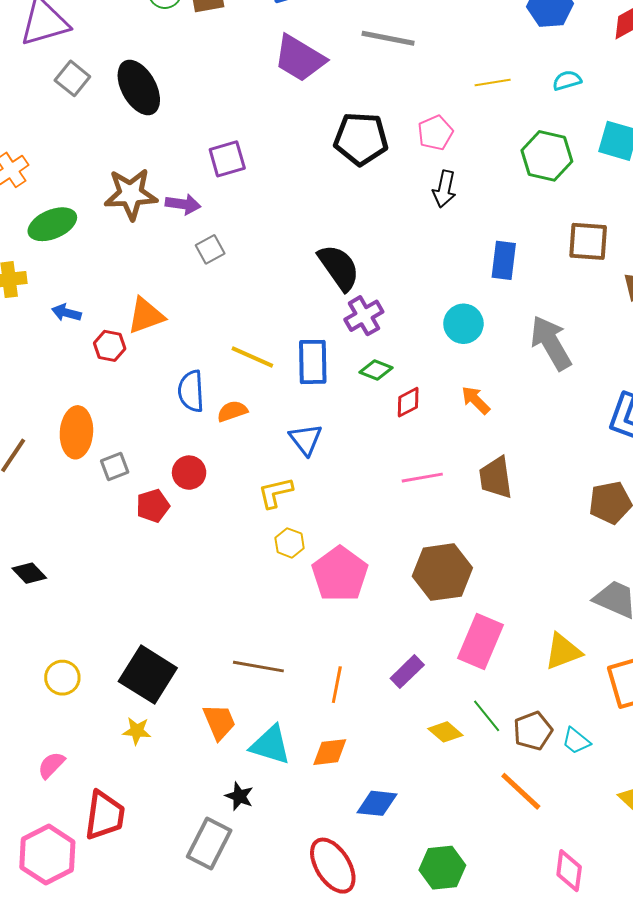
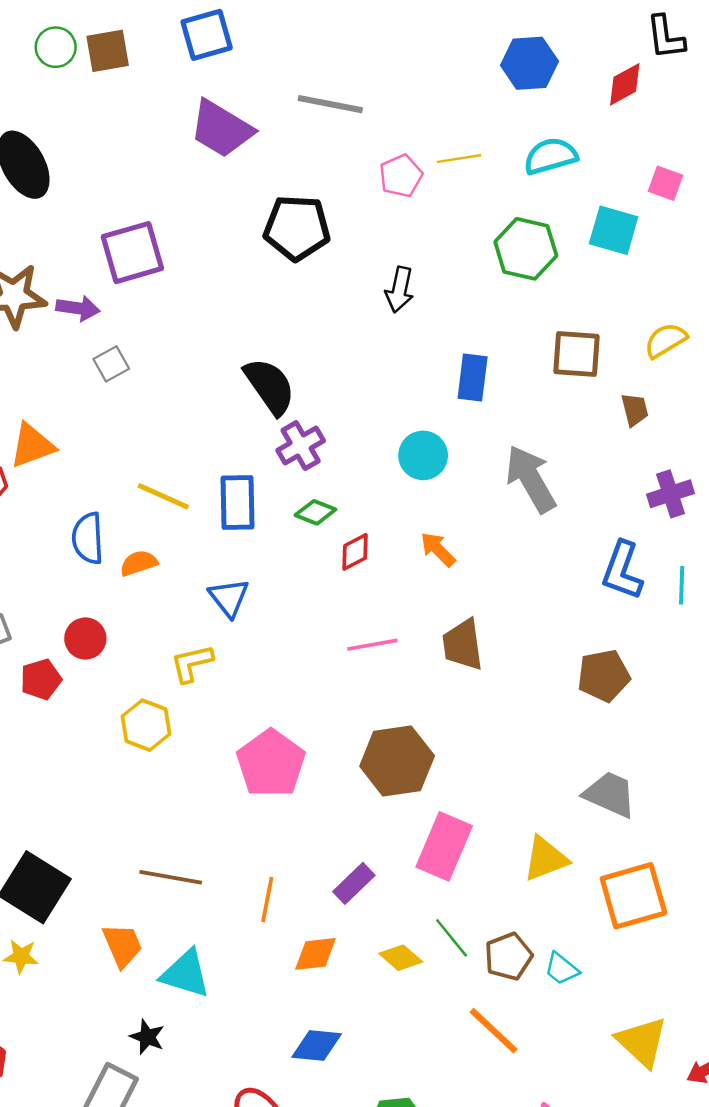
cyan semicircle: (567, 80) -> (551, 156), size x1.5
pink pentagon: (435, 133) -> (401, 176), moved
purple square: (227, 159) -> (132, 253), size x1.4
yellow hexagon: (290, 543) -> (146, 725), moved, size x1.4
orange diamond: (330, 752) -> (315, 954), moved

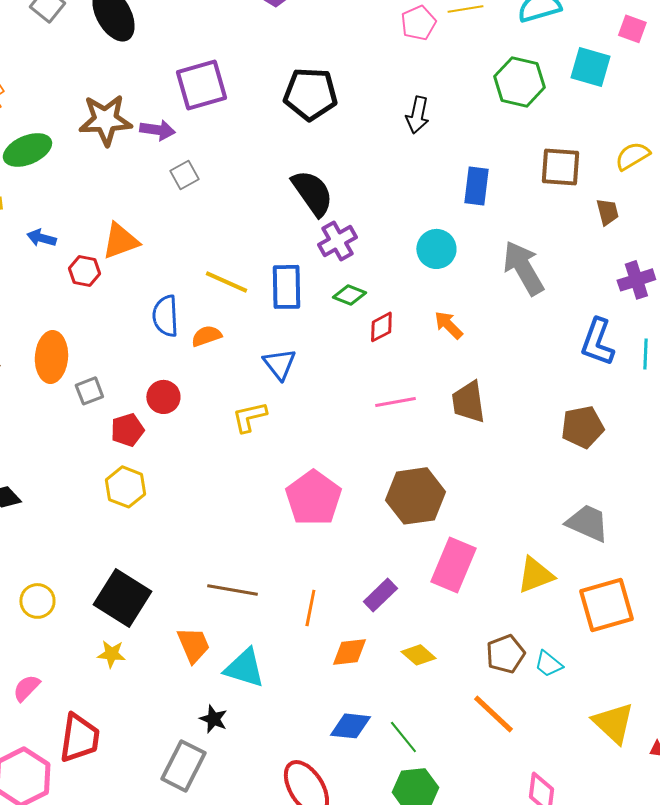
black pentagon: (297, 228) -> (310, 94), moved
yellow hexagon: (146, 725) -> (125, 487), moved
green line: (452, 938) -> (403, 737), moved

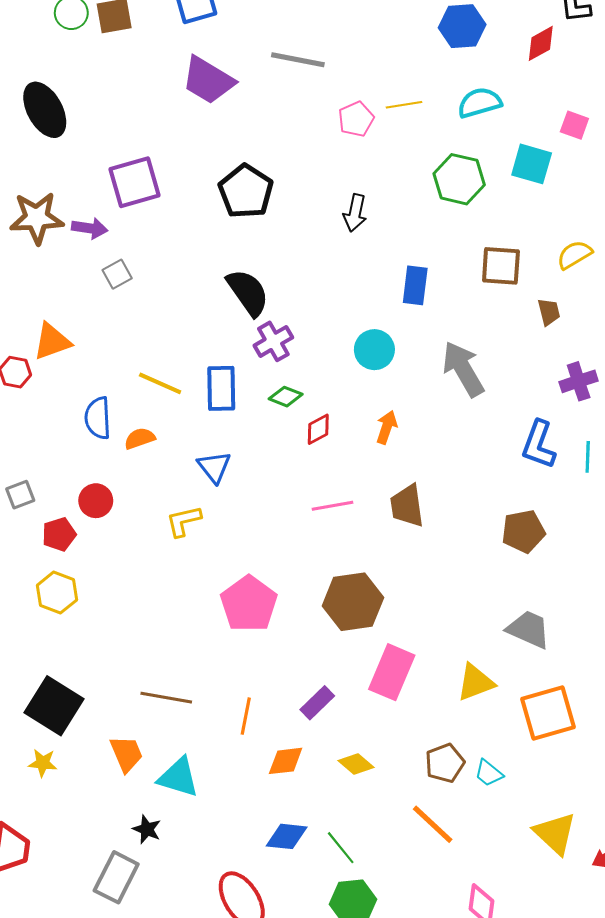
black pentagon: (310, 94) -> (246, 191), turned 30
orange arrow: (448, 325) -> (387, 427), turned 64

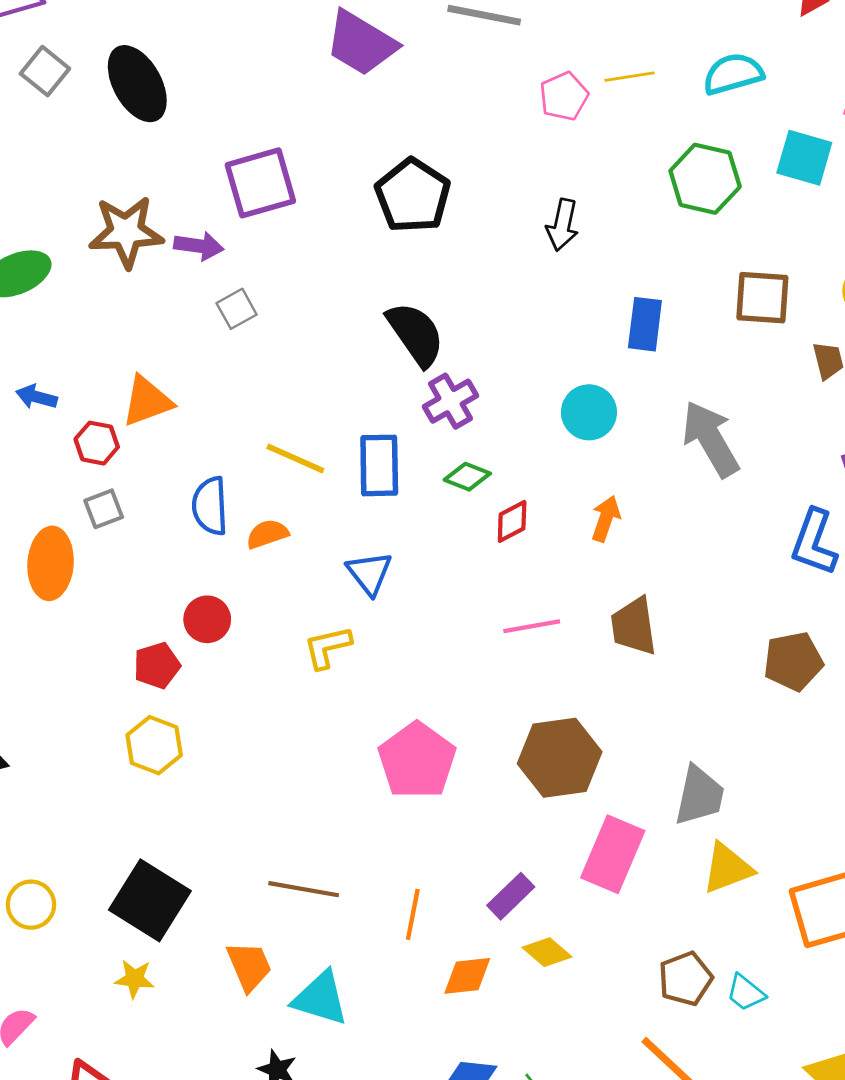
gray square: (20, 495) -> (104, 509), moved
gray trapezoid: (529, 629) -> (699, 796), moved, turned 78
yellow diamond: (356, 764) -> (547, 952), moved

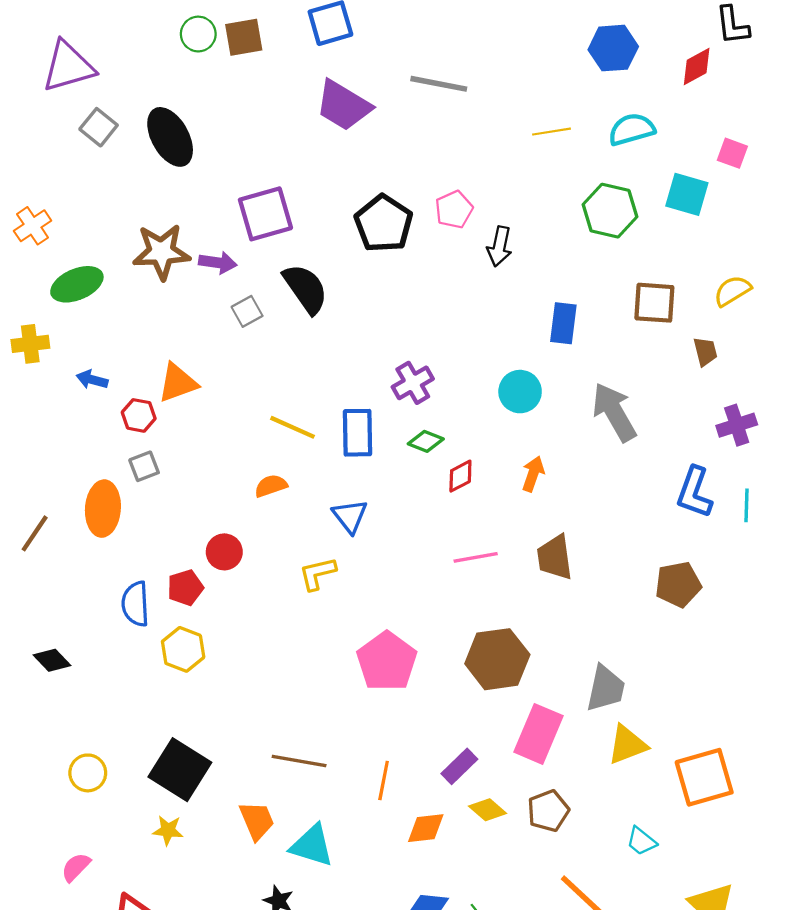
pink pentagon: (564, 96) -> (454, 210), moved
black semicircle: (416, 334) -> (306, 289), moved
blue semicircle: (210, 506) -> (135, 604), moved
brown pentagon: (685, 979) -> (548, 811), moved

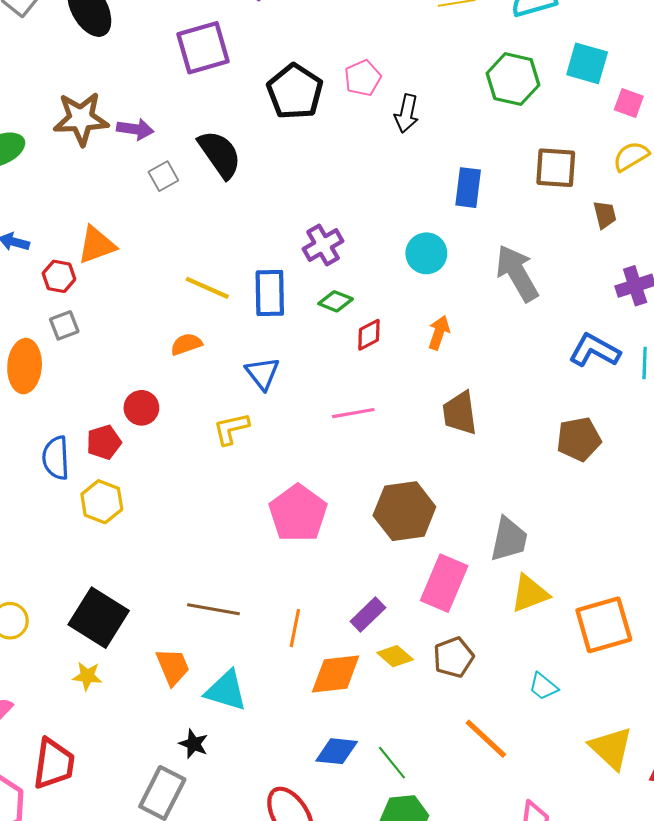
pink square: (732, 153) -> (629, 103), moved
purple square: (265, 214) -> (203, 48), moved
blue L-shape: (694, 492) -> (594, 350), turned 99
pink line: (476, 557) -> (353, 413), moved
orange diamond: (426, 828) -> (336, 674), size x1.4

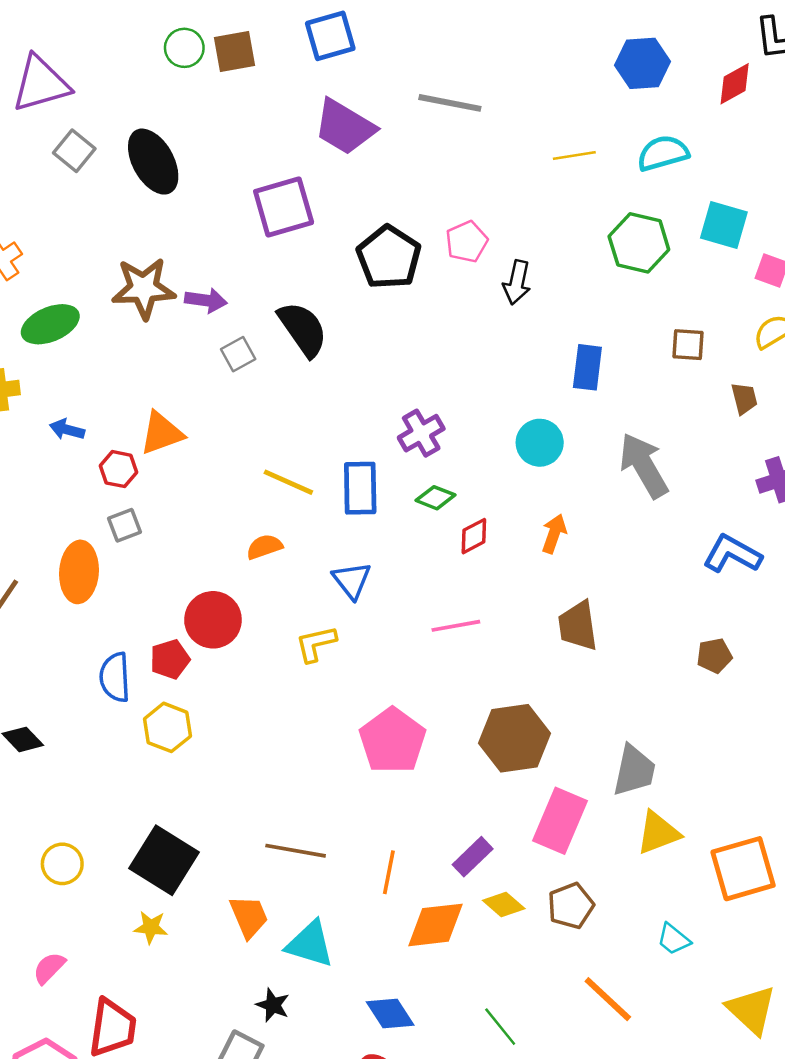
brown square: (556, 168) -> (688, 345), size x0.7
red circle: (141, 408) -> (213, 620), size x1.4
brown pentagon: (579, 439) -> (714, 656), size x0.7
blue diamond: (337, 751) -> (390, 1013), moved, turned 51

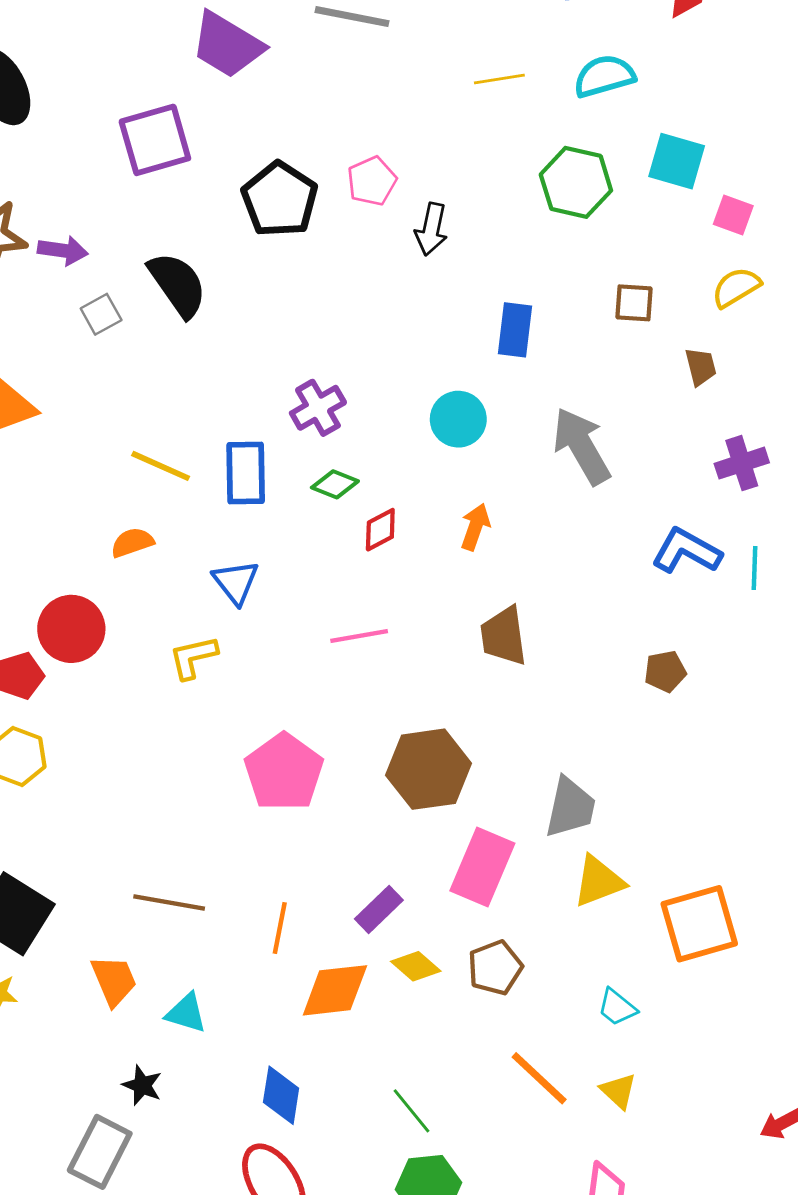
cyan triangle: (310, 944) -> (186, 1013), size x0.7
yellow triangle: (751, 1010) -> (618, 1091), moved, size x0.6
blue diamond: (390, 1013) -> (281, 1095), turned 42

